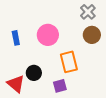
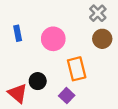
blue rectangle: (16, 38) -> (18, 33), moved
purple square: (60, 86) -> (67, 96), turned -32

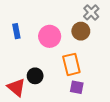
brown circle: (102, 39) -> (81, 31), moved
purple square: (67, 96) -> (77, 87), moved, turned -32

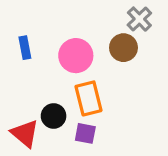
orange rectangle: (71, 64) -> (89, 98), moved
purple square: (77, 87) -> (85, 133), moved

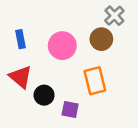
orange rectangle: (89, 98) -> (95, 81), moved
red triangle: (25, 133) -> (21, 77), moved

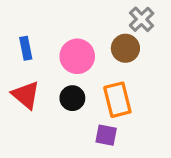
black circle: (44, 95) -> (72, 98), moved
purple square: (70, 109) -> (106, 135), moved

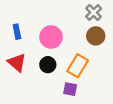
brown circle: (125, 48) -> (96, 36), moved
orange rectangle: (117, 100) -> (78, 66), turned 45

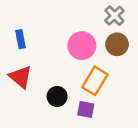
pink circle: (51, 37) -> (82, 46), moved
black circle: (48, 65) -> (57, 96), moved

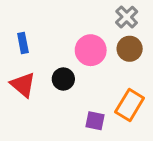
orange rectangle: (95, 81) -> (130, 105), moved
black circle: (57, 96) -> (63, 79), moved

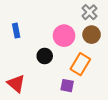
red triangle: (23, 85) -> (16, 84), moved
orange rectangle: (130, 105) -> (80, 64), moved

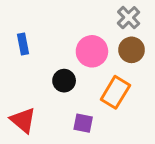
purple square: (67, 86) -> (83, 123), moved

